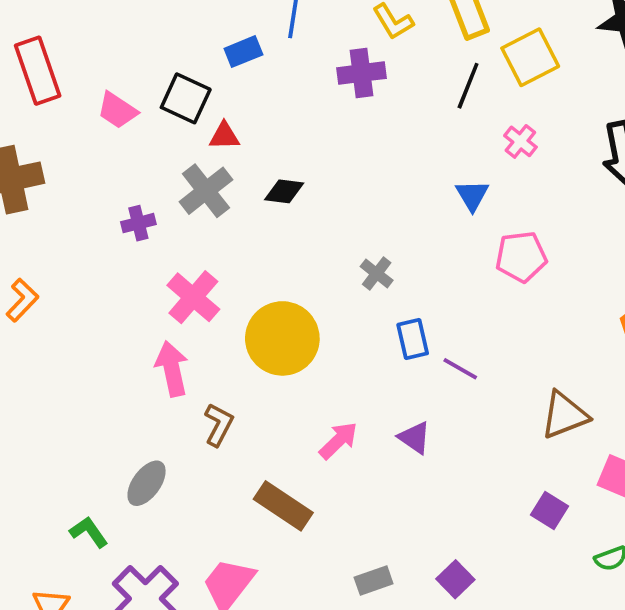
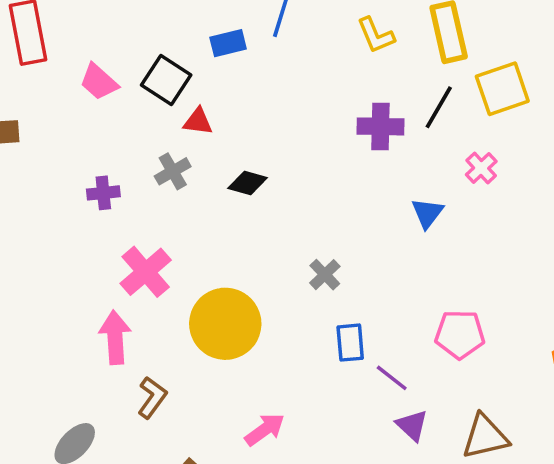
purple cross: (361, 73) -> (380, 126), moved
gray cross: (206, 191) -> (173, 171), size x0.7
pink pentagon: (521, 257) -> (460, 334), moved
purple triangle: (415, 438) -> (412, 425), moved

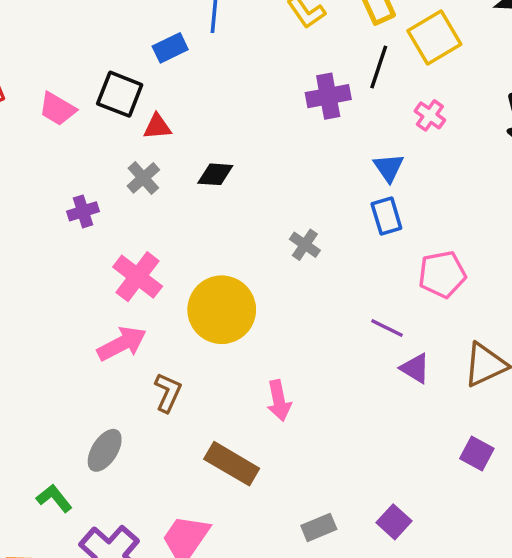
pink arrow: (115, 337) -> (122, 344), turned 78
blue rectangle: (350, 343) -> (386, 216), moved
pink arrow: (265, 430) -> (279, 401), turned 126

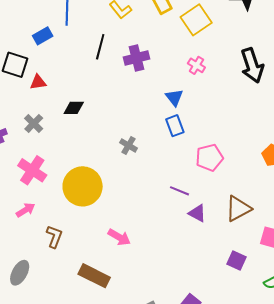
black line: (379, 67) -> (100, 47), moved
gray cross: (143, 178) -> (34, 123), moved
pink arrow: (122, 344) -> (26, 210), size x0.7
pink arrow: (279, 401) -> (119, 237), turned -45

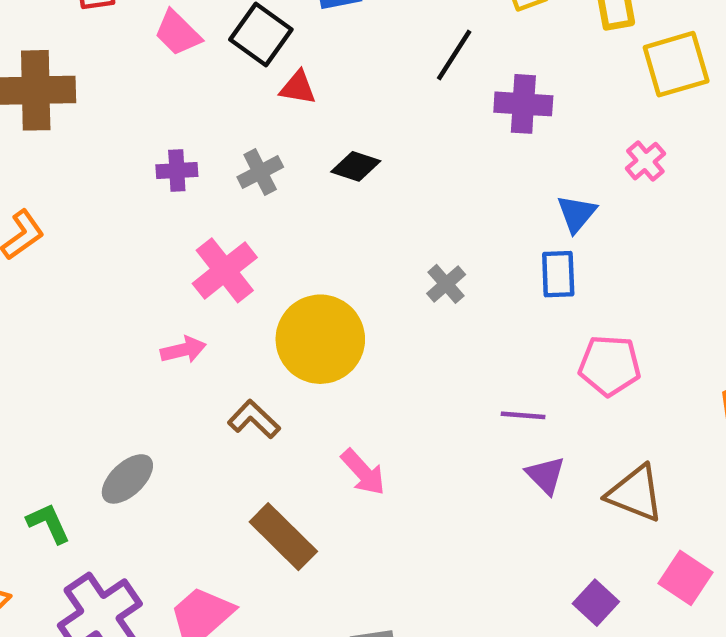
purple line: (180, 191) -> (523, 415), turned -36
brown triangle: (238, 209) -> (635, 493), turned 32
brown L-shape: (54, 237) -> (254, 419), moved, turned -85

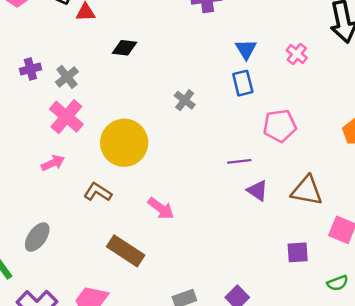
pink cross: (645, 161) -> (297, 54), moved
gray cross: (260, 172) -> (67, 77), moved
purple square: (596, 603) -> (298, 252), turned -35

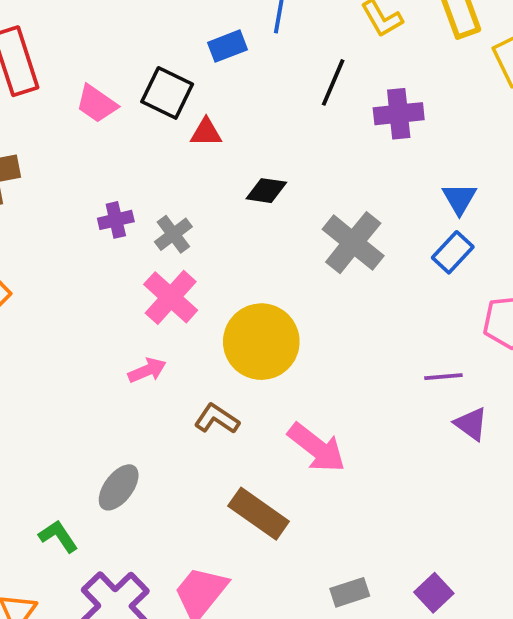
blue rectangle: (243, 83) -> (453, 252), turned 55
gray cross: (185, 100) -> (353, 243), moved, size x1.8
pink arrow: (161, 208) -> (317, 448), size x1.4

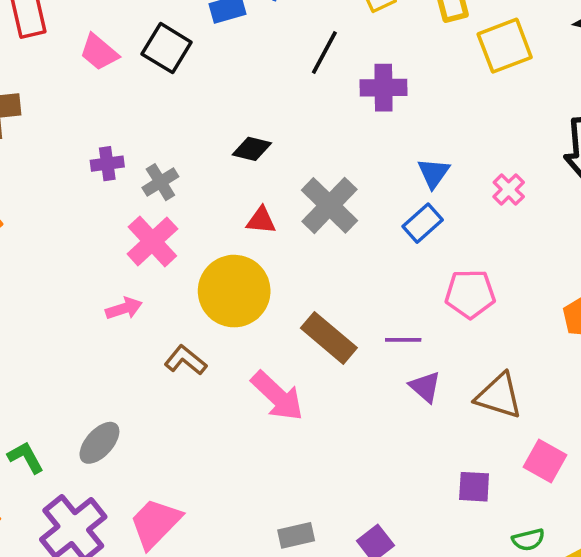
red triangle: (206, 132) -> (261, 220), moved
gray ellipse: (119, 487) -> (99, 443), moved
brown rectangle: (259, 514) -> (329, 338), moved

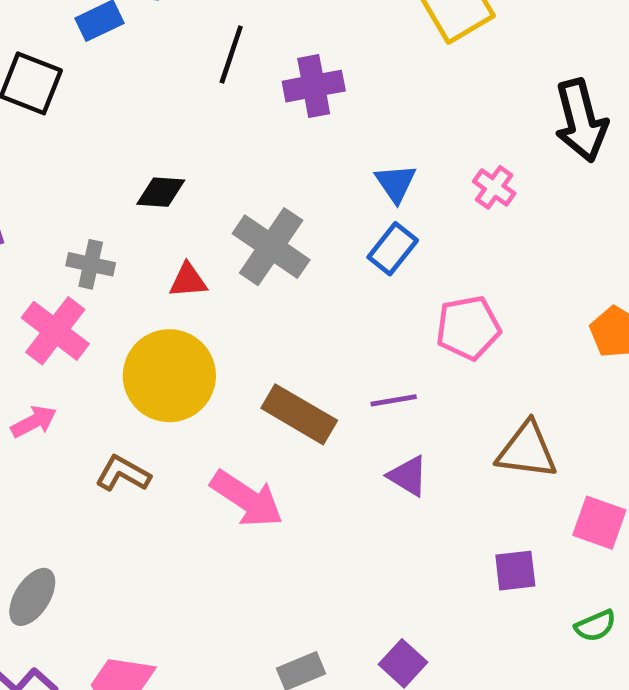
gray cross: (160, 182) -> (91, 264), moved, turned -36
purple triangle: (425, 387) -> (408, 476), moved

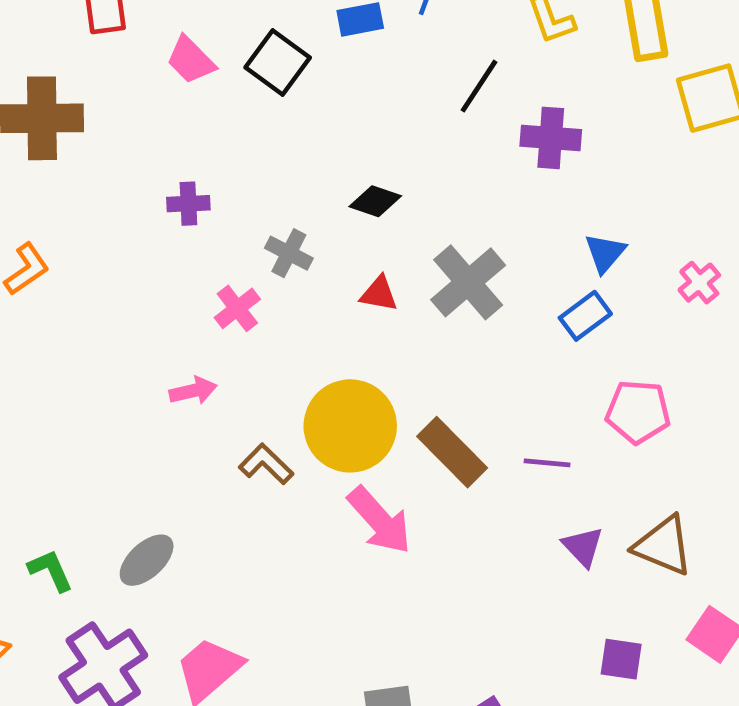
pink cross: (55, 331) -> (237, 308), size x0.7
yellow circle: (169, 376) -> (350, 426), moved
purple triangle: (408, 476) -> (583, 547), moved

